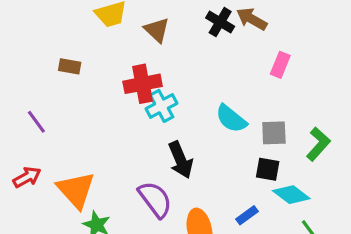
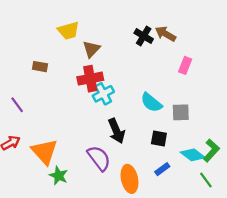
brown triangle: (157, 30) -> (91, 49), moved, turned 30
green L-shape: (318, 144) -> (211, 151), moved
black square: (268, 169) -> (159, 139), moved

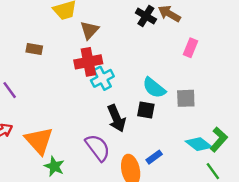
black square: (159, 139) -> (146, 110), moved
blue rectangle: (162, 169) -> (154, 157), moved

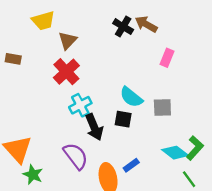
red cross: (88, 62) -> (66, 72), turned -32
cyan cross: (102, 78) -> (80, 105), moved

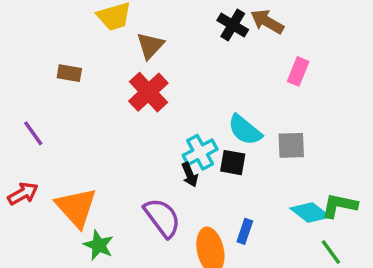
cyan cross: (80, 105) -> (200, 152), moved
black arrow: (94, 127) -> (190, 175), size x0.6
green L-shape: (195, 148) -> (339, 206), turned -120
blue rectangle: (131, 165) -> (245, 231), turned -35

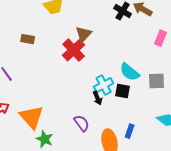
brown triangle: (150, 46) -> (84, 34), moved
purple semicircle: (162, 218) -> (82, 123), size x0.7

